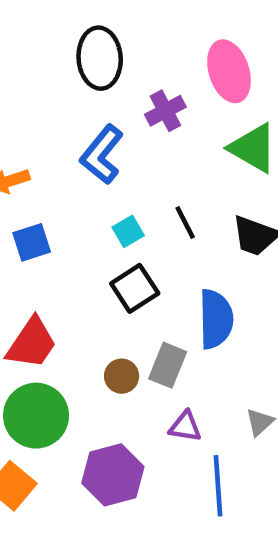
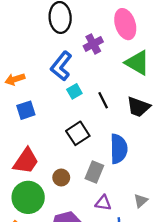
cyan square: (128, 231) -> (74, 91), moved
brown circle: (122, 376) -> (61, 178), moved

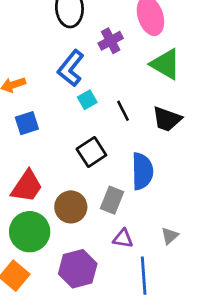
brown circle: (61, 178) -> (71, 207), size x1.5

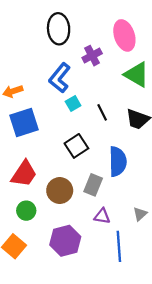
blue square: (27, 123) -> (24, 122), size x1.5
green circle: (30, 232) -> (26, 211), size x0.6

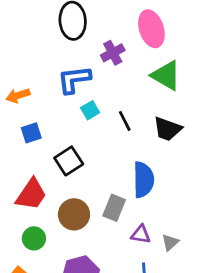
blue L-shape: (60, 78) -> (74, 80), turned 44
blue square: (24, 122) -> (31, 133), size x0.6
black square: (76, 146) -> (69, 161), moved
purple triangle: (102, 216) -> (141, 234), moved

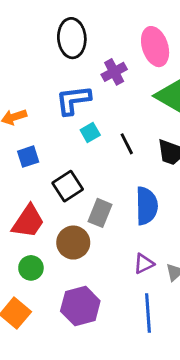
gray rectangle: (114, 208) -> (100, 213), moved
purple triangle: (141, 234) -> (144, 264), turned -35

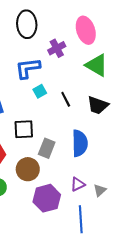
black square: (68, 186) -> (24, 129), turned 30
purple hexagon: (80, 306) -> (47, 198), moved

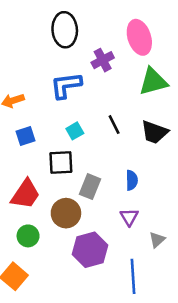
green triangle: (97, 65) -> (153, 82), turned -45
cyan square: (40, 91) -> (75, 131), moved
blue semicircle: (80, 143) -> (132, 180), size x0.6
purple triangle: (78, 184) -> (129, 217), moved, turned -35

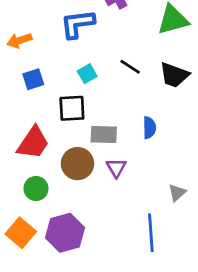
black line: (114, 125) -> (130, 67), turned -30
gray rectangle: (90, 187) -> (104, 135), turned 70
purple triangle: (129, 217) -> (116, 168), moved
purple hexagon: (90, 250) -> (65, 233), moved

